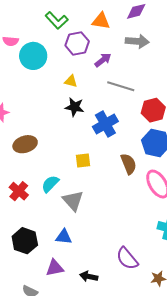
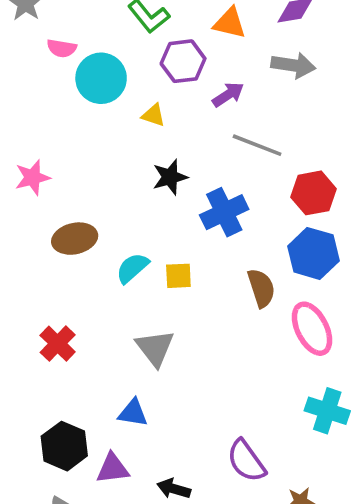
yellow triangle: (71, 81) -> (153, 115), moved
black star: (75, 107) -> (170, 177), turned -30
cyan semicircle: (50, 184) -> (132, 268), moved
red cross: (19, 191) -> (58, 344), moved
black hexagon: (25, 241) -> (64, 446), moved

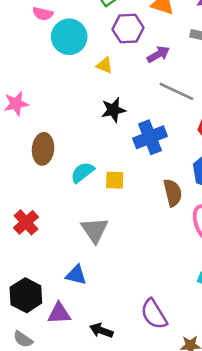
brown ellipse: (75, 239) -> (43, 149), turned -76

